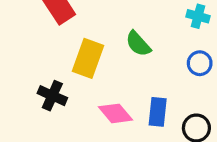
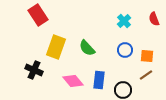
cyan cross: (198, 16) -> (124, 21), turned 32
green semicircle: (138, 44) -> (87, 48), moved

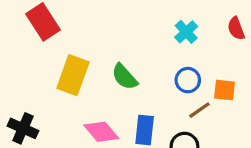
black cross: (34, 70) -> (23, 128), moved
brown line: (146, 75) -> (199, 110), moved

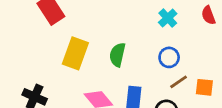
green semicircle: (125, 77) -> (117, 55), turned 55
orange square: (224, 90) -> (204, 87), moved

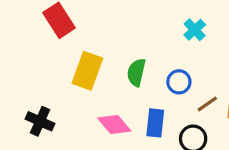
blue circle: (169, 57) -> (179, 82), moved

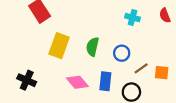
cyan cross: (195, 30) -> (132, 18), turned -32

